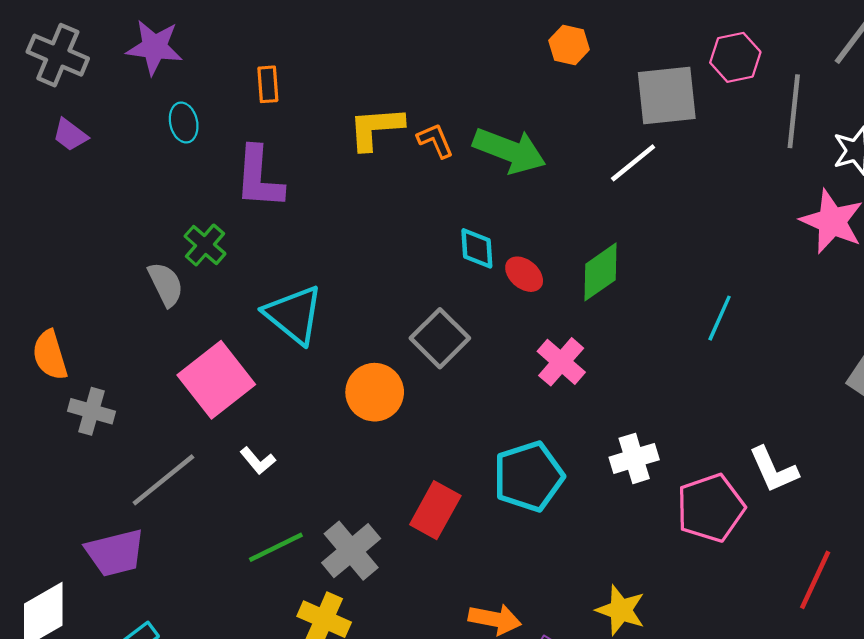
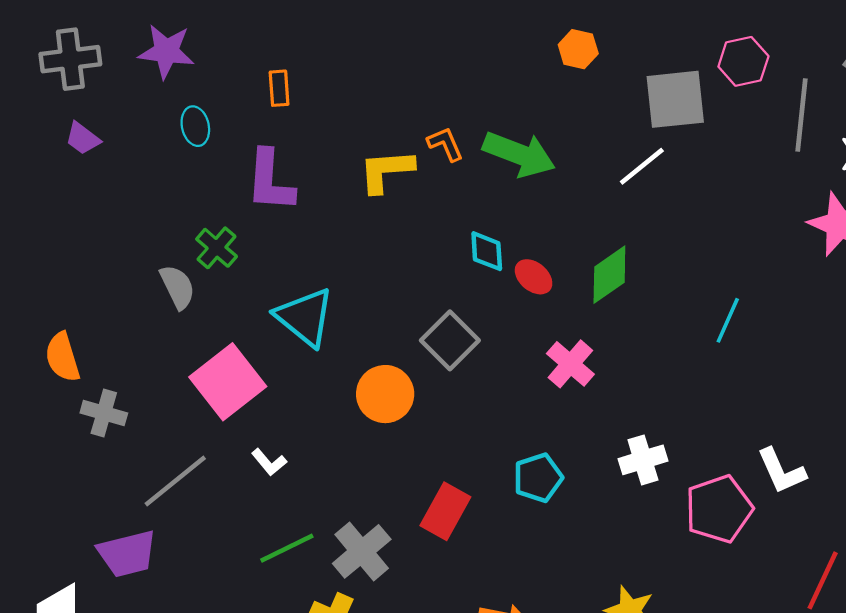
gray cross: (58, 55) -> (70, 59), turned -30
yellow L-shape: (376, 128) -> (386, 171), moved
cyan pentagon: (529, 476) -> (538, 478), size x0.7

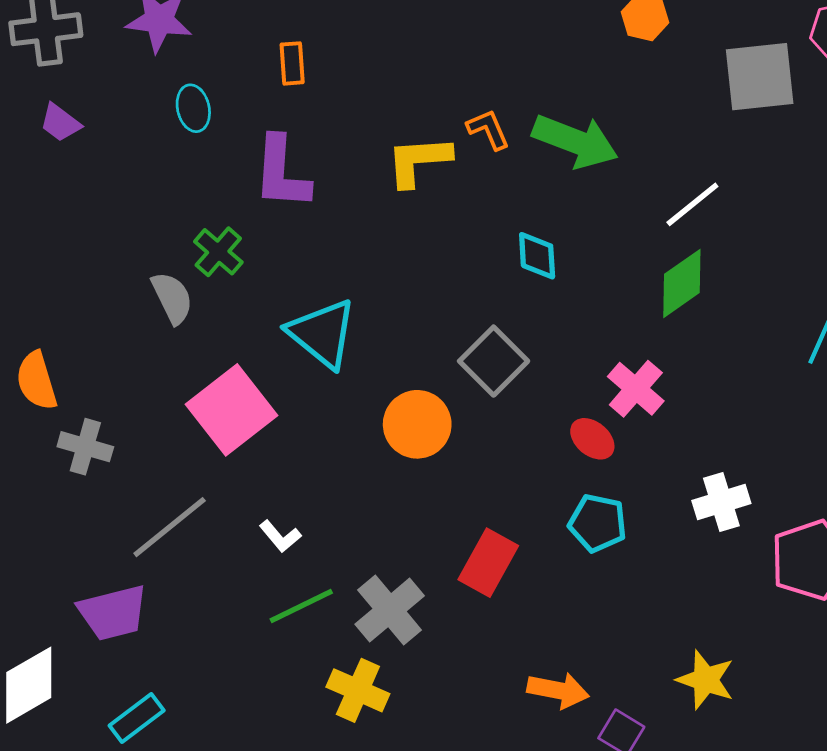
white line: (642, 166) -> (692, 204), moved
red ellipse: (534, 277) -> (592, 439), moved
white L-shape: (269, 462) -> (280, 536), moved
cyan pentagon: (538, 478) -> (598, 523), turned 30

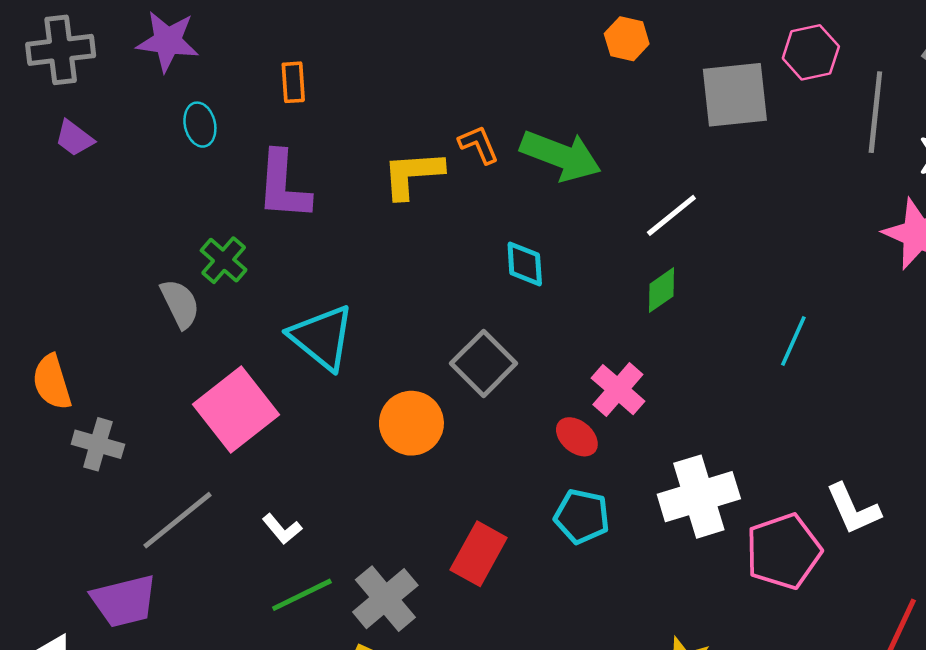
green diamond: (682, 283) -> (661, 290), size x0.7
white cross: (721, 502) -> (699, 497), size x1.5

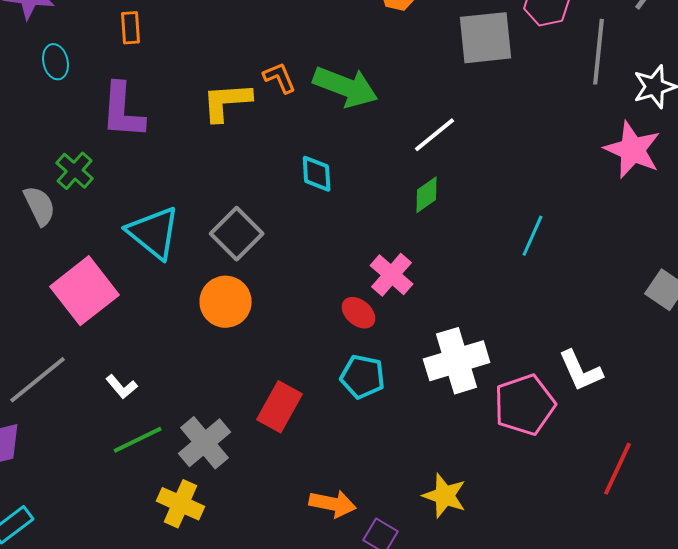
gray square: (484, 363) -> (237, 234), moved

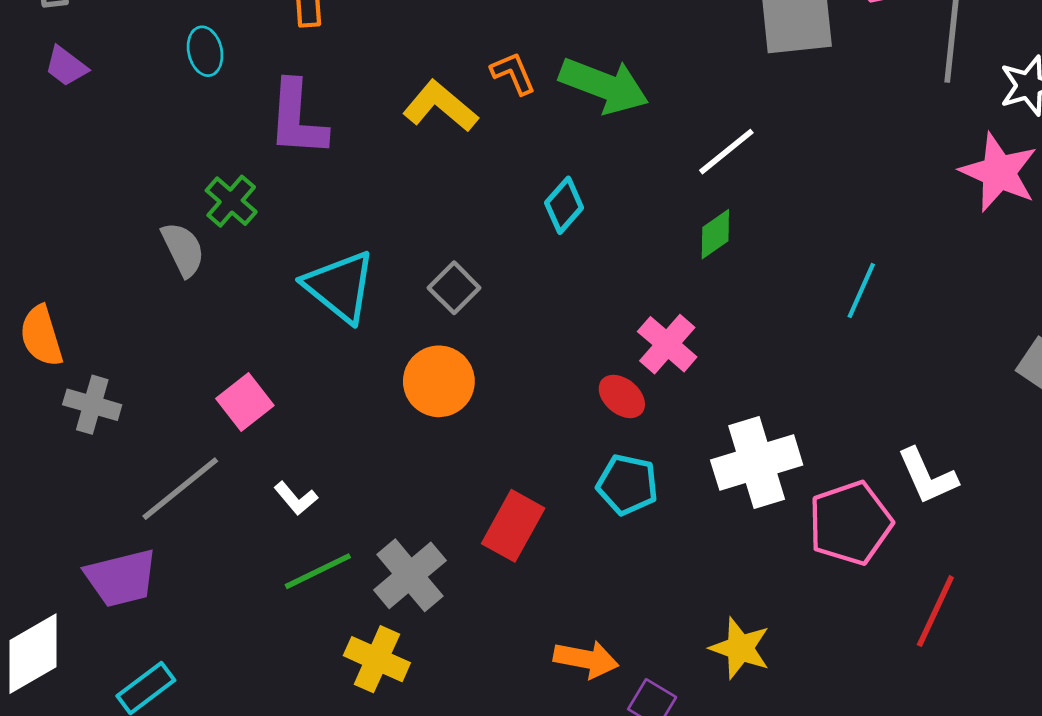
yellow L-shape: (227, 102) -> (440, 106), turned 44
cyan diamond: (317, 174) -> (564, 205), turned 45
gray square: (237, 234) -> (454, 288), size x0.7
pink square: (85, 291) -> (245, 402), moved, size x0.6
red line: (618, 469) -> (935, 611), moved

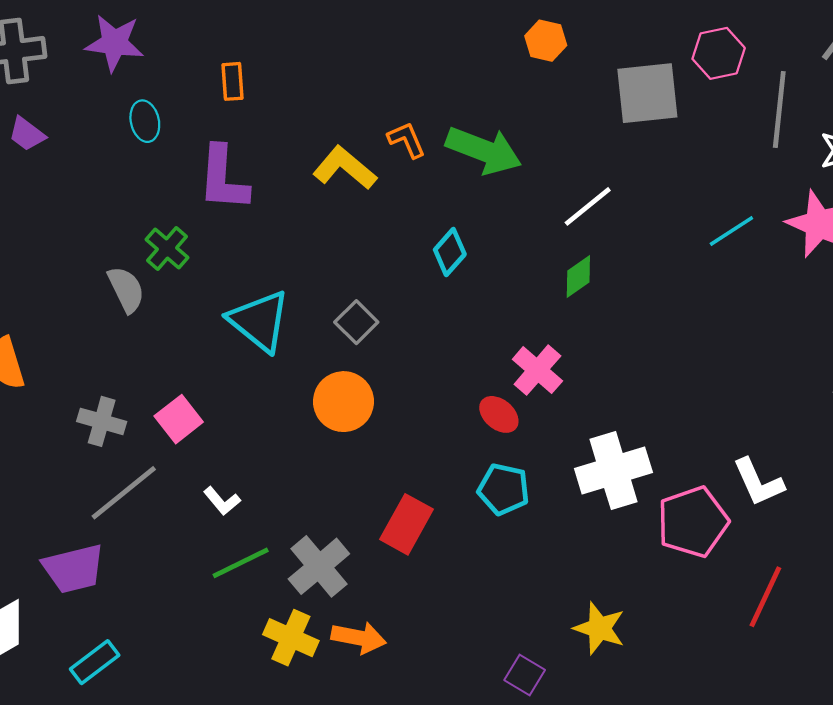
cyan line: (861, 291) -> (731, 231), moved, turned 33
gray cross: (92, 405) -> (102, 421), moved
orange arrow: (586, 659) -> (359, 638), moved

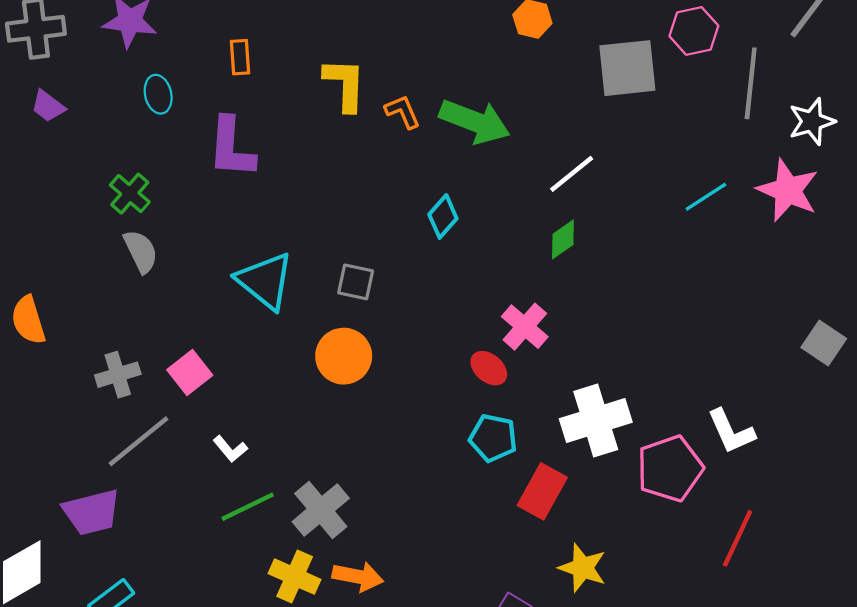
yellow L-shape: (345, 168) -> (345, 84), moved, turned 52
green cross: (167, 249) -> (130, 194), moved
gray square: (356, 322) -> (356, 282), turned -33
gray cross: (102, 421) -> (118, 375), turned -33
red rectangle: (407, 524) -> (542, 491), moved

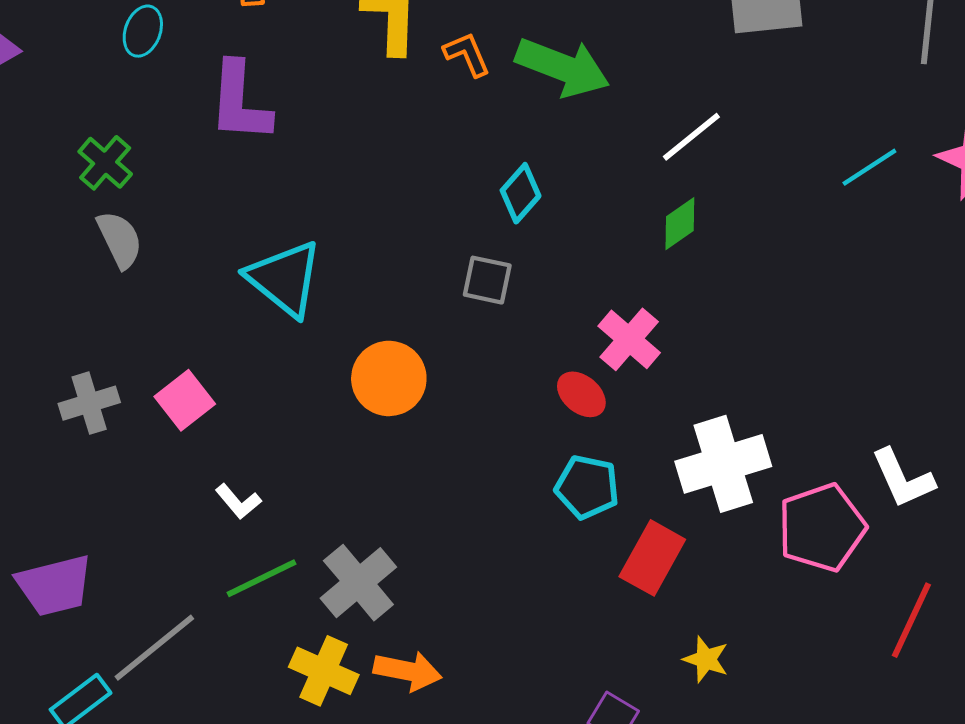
cyan ellipse: (158, 94) -> (143, 31), turned 33
gray square: (356, 282) -> (487, 280), moved
gray line: (139, 441) -> (154, 648), moved
yellow star: (583, 568) -> (706, 659), size x0.7

